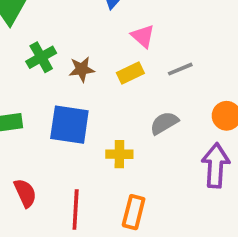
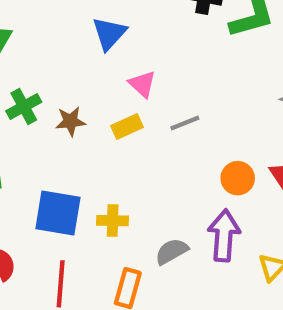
gray semicircle: (164, 123) -> (172, 251), moved
blue square: (69, 125) -> (58, 213), moved

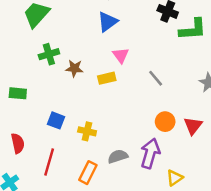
gray line: (185, 123) -> (156, 78), moved, turned 60
blue square: (58, 213) -> (56, 120), size x0.6

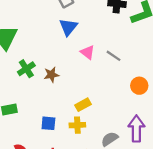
yellow rectangle: (107, 78) -> (83, 105), moved
gray line: (156, 78) -> (113, 56), moved
orange circle: (165, 122) -> (139, 86), moved

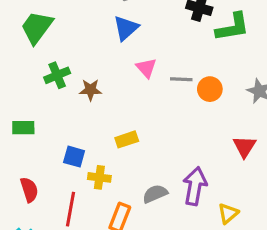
gray line: (113, 56) -> (181, 79), turned -42
orange circle: (139, 86) -> (210, 89), moved
yellow cross: (77, 125) -> (99, 177), moved

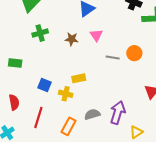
gray line: (181, 79) -> (113, 57), moved
brown star: (90, 90) -> (72, 39), moved
yellow cross: (99, 177) -> (66, 94), moved

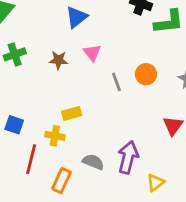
gray line: (113, 57) -> (116, 82), turned 64
blue square: (45, 85) -> (14, 125), moved
gray semicircle: (92, 114) -> (93, 162), turned 42
red line: (38, 117) -> (31, 159), moved

